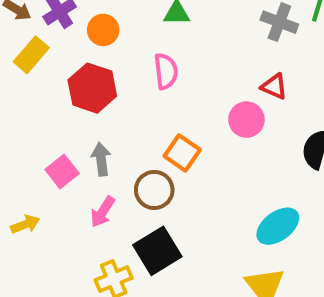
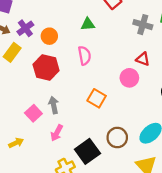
brown circle: (154, 190) -> (117, 138), moved

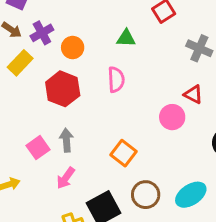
orange square: (97, 98) -> (123, 153), moved

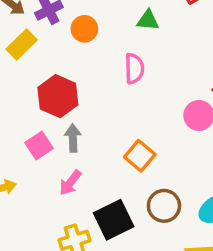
red hexagon: (63, 89) -> (58, 96), moved

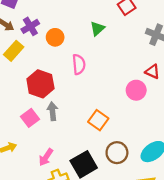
green triangle: (148, 20) -> (97, 29), turned -42
pink semicircle: (134, 69) -> (79, 64), moved
pink arrow: (70, 183) -> (46, 157), moved

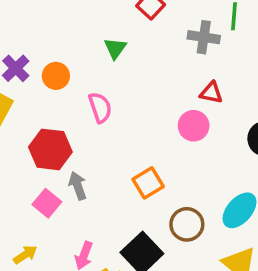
orange square: (98, 120) -> (148, 183), turned 36

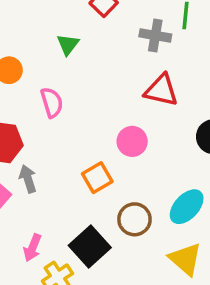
red triangle: (211, 93) -> (161, 90), size x1.5
pink circle: (194, 126) -> (132, 141), moved

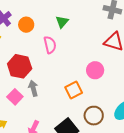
green triangle: (68, 44) -> (62, 22), moved

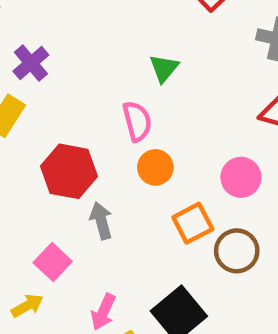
orange circle: (26, 25) -> (155, 167), moved
pink square: (15, 97) -> (53, 262), moved
brown circle: (94, 116) -> (237, 251), moved

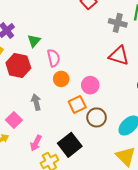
green triangle: (164, 68) -> (34, 41), moved
red hexagon: (69, 171) -> (18, 65), moved
pink circle: (241, 177) -> (90, 85), moved

